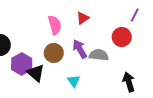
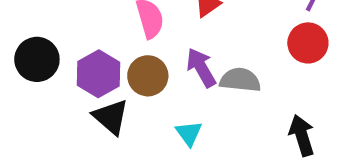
red circle: (122, 37) -> (308, 43), moved
purple hexagon: (22, 64) -> (99, 74), moved

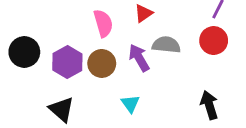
gray semicircle: (240, 80) -> (166, 45), moved
black triangle: (111, 117) -> (62, 109), moved

